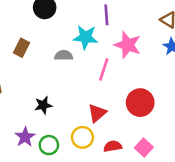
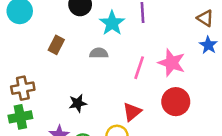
cyan star: (85, 37) -> (112, 23), moved, turned 30
pink star: (128, 45) -> (172, 63), moved

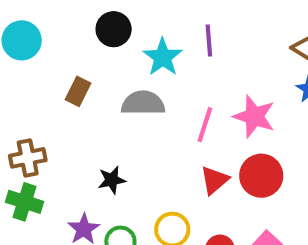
gray semicircle: (99, 53) -> (143, 103), size x1.5
red triangle: (132, 112) -> (214, 180), moved
green cross: (20, 117) -> (25, 202), turned 30

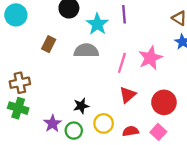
pink star: (254, 116) -> (150, 58), turned 30
red circle: (261, 176) -> (164, 102), moved
black star: (112, 180) -> (81, 106), moved

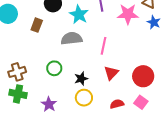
brown rectangle: (49, 44) -> (37, 25), moved
pink star: (150, 58) -> (128, 14), moved, turned 30
black star: (81, 106) -> (81, 79), moved
yellow circle: (104, 123) -> (84, 98), moved
green circle: (74, 131) -> (54, 68), moved

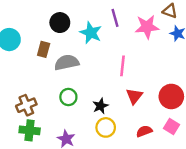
gray semicircle: (72, 38) -> (67, 62), moved

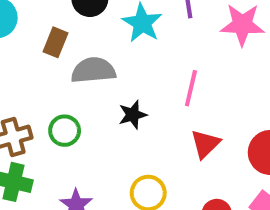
green circle: (68, 97) -> (65, 131), moved
black star: (100, 106) -> (133, 115), moved

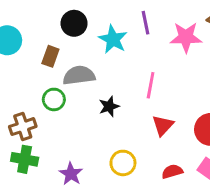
green circle: (65, 131) -> (54, 99), moved

